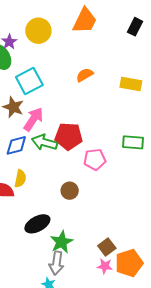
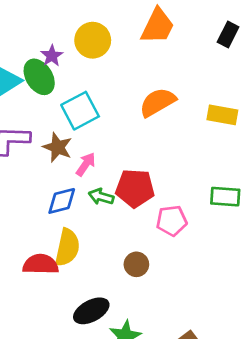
orange semicircle: (85, 75) -> (158, 102), size x1.5
pink arrow: (33, 119) -> (86, 164), size x0.7
green arrow: (44, 142) -> (101, 197), size x0.7
yellow semicircle: (20, 179) -> (67, 247), size x1.5

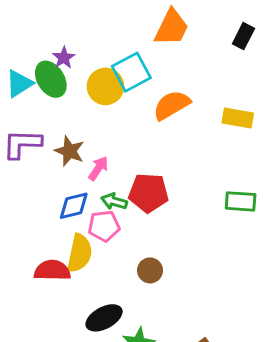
yellow circle: (93, 40) -> (105, 86), moved
cyan square: (80, 111) -> (131, 72), moved
pink pentagon: (172, 221) -> (104, 226), moved

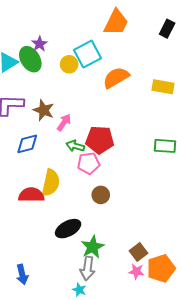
yellow circle: (105, 86) -> (69, 64), size x0.7
blue diamond: (74, 206) -> (27, 144), moved
pink pentagon: (104, 226) -> (88, 163), moved

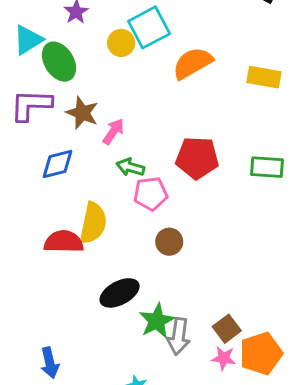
green ellipse: (30, 59) -> (59, 62), moved
red pentagon: (100, 140) -> (197, 158), moved
gray arrow: (87, 268) -> (179, 336), moved

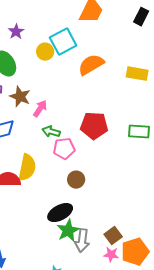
black ellipse: (120, 293) -> (60, 213), moved

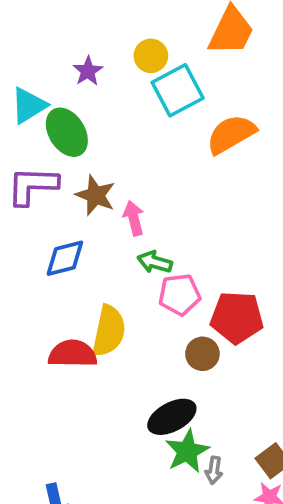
yellow circle: (45, 52) -> (151, 56), moved
pink arrow: (40, 109) -> (134, 218), turned -48
red pentagon: (94, 126) -> (237, 317), moved
gray arrow: (82, 241) -> (214, 470), size x0.6

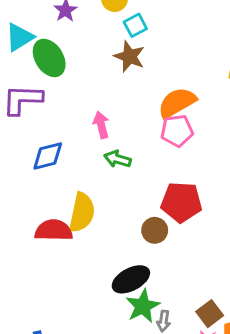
cyan square: (178, 90) -> (135, 25), size x0.6
orange semicircle: (231, 134) -> (177, 103), moved
brown star: (95, 195) -> (129, 56), moved
pink pentagon: (180, 295) -> (177, 131), moved

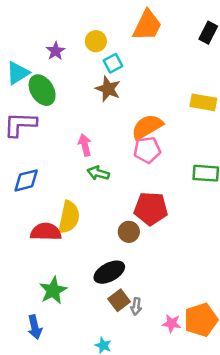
blue diamond: (48, 156) -> (26, 180), moved
green star: (143, 306) -> (53, 290), moved
brown square: (210, 314) -> (119, 300), moved

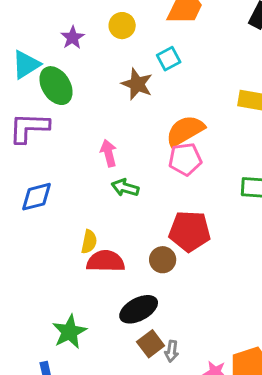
cyan square: (113, 63) -> (169, 59), moved
yellow semicircle: (69, 217) -> (89, 242), size x0.6
red semicircle: (46, 232) -> (106, 261), moved

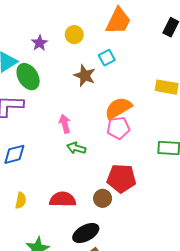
yellow semicircle: (89, 242) -> (21, 200), moved

